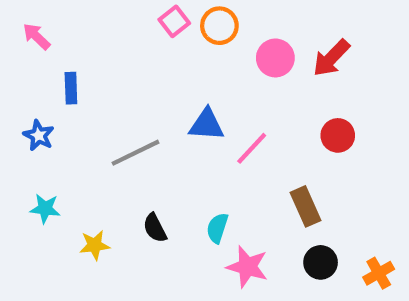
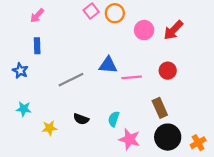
pink arrow: (36, 36) -> (37, 15), moved, turned -91
red circle: (338, 135) -> (168, 71), moved
pink line: (252, 148) -> (132, 77), turned 42
black semicircle: (155, 228) -> (81, 119), turned -42
black circle: (321, 262) -> (168, 137), size x1.5

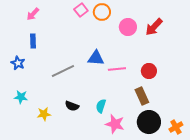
red circle: (168, 71) -> (149, 71), moved

